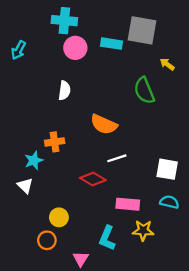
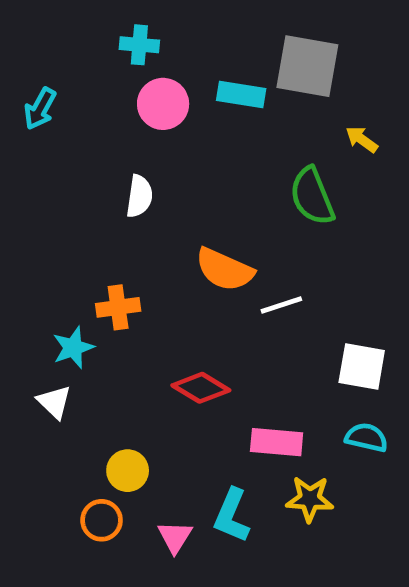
cyan cross: (64, 21) -> (139, 45), size x0.7
white line: (117, 158) -> (281, 305), moved
pink triangle: (81, 259) -> (175, 537), moved

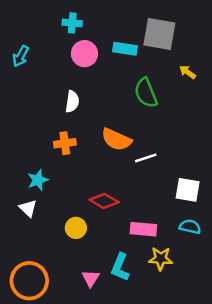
green semicircle: (312, 196) -> (146, 93), moved
orange cross: (118, 307) -> (65, 143), moved
yellow circle: (128, 471) -> (76, 228), moved
orange circle: (102, 520) -> (29, 281), moved, size x1.8

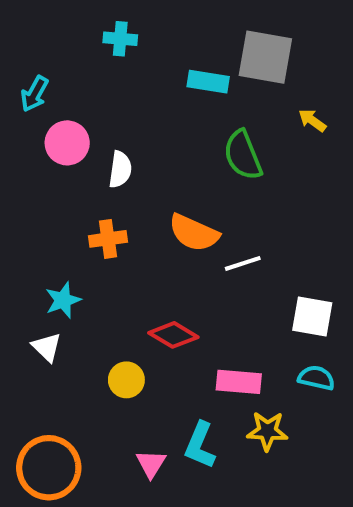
pink circle: (84, 54) -> (67, 143), moved

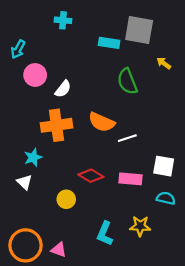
white semicircle: (120, 169) -> (63, 89), turned 30
orange cross: (108, 239) -> (57, 125), size x1.6
pink rectangle: (239, 382) -> (131, 179), moved
pink triangle: (151, 464) -> (59, 250), moved, turned -42

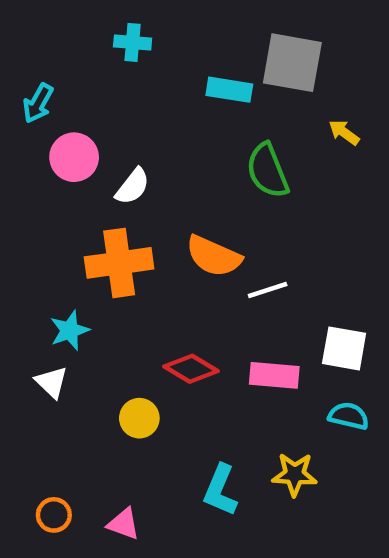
orange circle: (26, 245) -> (54, 515), size x0.5

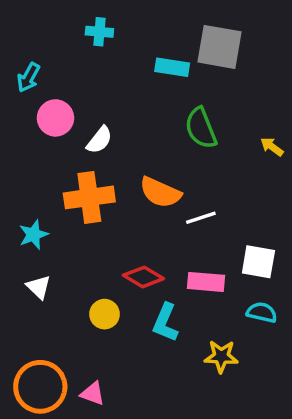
yellow arrow: (344, 132) -> (272, 147), moved
cyan star: (70, 330) -> (34, 235), moved
cyan L-shape: (220, 490) -> (165, 323), moved
orange circle: (54, 515) -> (40, 387), size x2.0

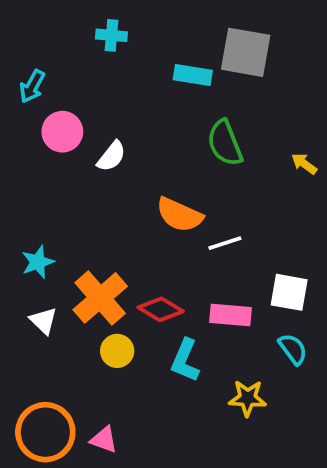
orange cross: (89, 197) -> (100, 298), moved, turned -33
cyan semicircle: (262, 312) -> (293, 349), turned 40

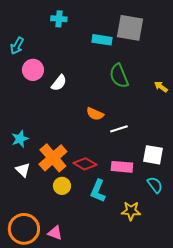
orange semicircle: (180, 215) -> (95, 114), size x0.7

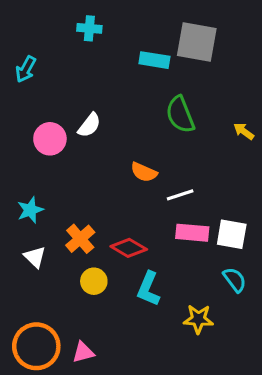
pink circle: (33, 70) -> (50, 139), moved
orange cross: (53, 158) -> (80, 239), size x0.7
pink rectangle: (122, 167) -> (192, 233), moved
pink triangle: (55, 233) -> (83, 352), turned -35

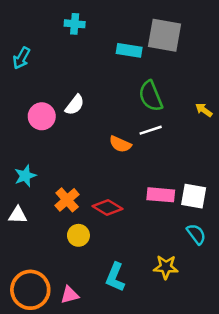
white line: (180, 195) -> (151, 130), moved
white triangle: (35, 257) -> (18, 215), moved, turned -42
cyan L-shape: (148, 289) -> (115, 277), moved

